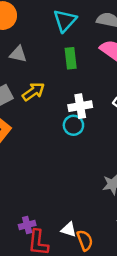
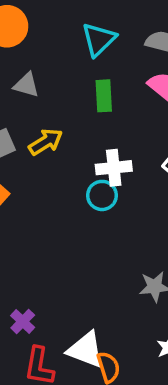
purple cross: (27, 225) -> (23, 322), moved, turned -35
white triangle: (69, 230) -> (86, 350), size x1.6

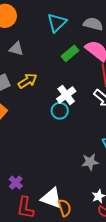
green rectangle: (104, 96) -> (70, 53), moved, turned 54
white cross: (114, 168) -> (66, 95), turned -30

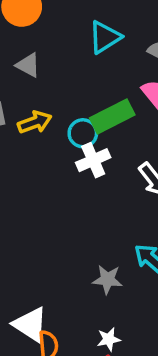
green rectangle: (70, 53) -> (112, 116), moved, size x1.4
cyan circle: (60, 111) -> (83, 133), moved

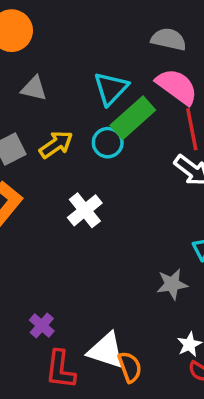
cyan triangle: (105, 37) -> (111, 88), moved
white cross: (93, 160) -> (85, 210), moved

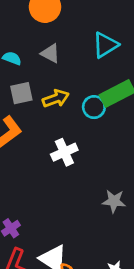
cyan triangle: (111, 88) -> (105, 45), moved
gray star: (172, 284) -> (114, 201), moved

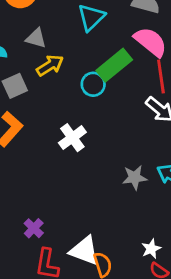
yellow arrow: (56, 98) -> (50, 65), moved

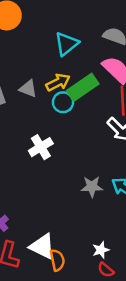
gray triangle: (36, 38) -> (28, 89), moved
yellow arrow: (50, 65) -> (58, 82), moved

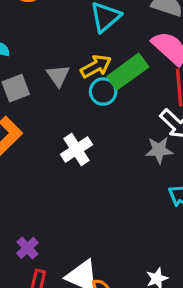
gray triangle: (28, 89) -> (58, 76), turned 36
gray star: (92, 187) -> (159, 150), moved

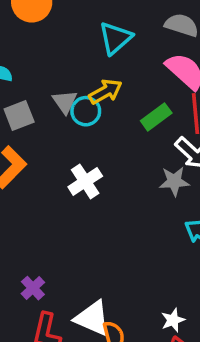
green rectangle: (128, 72) -> (156, 117), moved, size x0.7
cyan circle: (103, 92) -> (86, 111), moved

